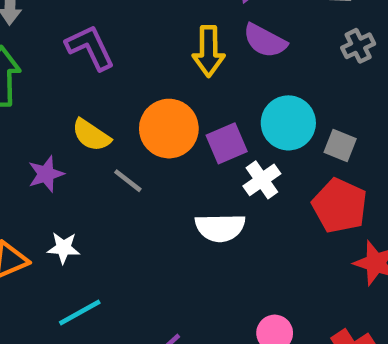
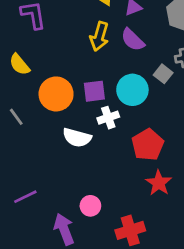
orange circle: (169, 129) -> (56, 94), moved
gray square: (340, 146) -> (163, 74), moved
gray line: (128, 181) -> (16, 117), moved

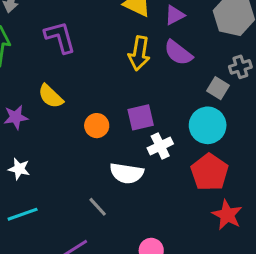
cyan circle: (132, 90) -> (208, 125), moved
orange circle: (56, 94) -> (97, 126), size x0.6
gray line: (16, 117) -> (98, 207), moved

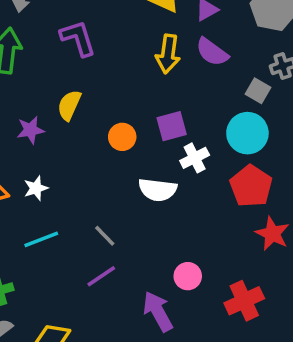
yellow semicircle: (51, 96) -> (69, 105), turned 72
white star: (19, 169) -> (36, 188), turned -30
gray line: (98, 207) -> (105, 236), moved

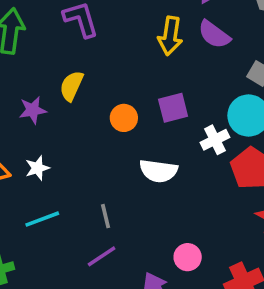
white cross: (195, 158) -> (215, 140), moved
gray line: (105, 236) -> (105, 216), turned 30

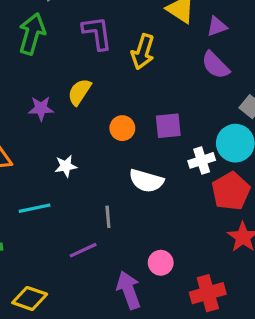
yellow arrow: (170, 36) -> (143, 52), moved
white star: (37, 168) -> (66, 166), moved
gray line: (105, 216) -> (108, 217), moved

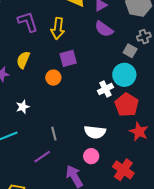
purple square: (168, 126) -> (68, 58), moved
white semicircle: (146, 181) -> (95, 132), moved
red cross: (208, 293) -> (123, 170), turned -30

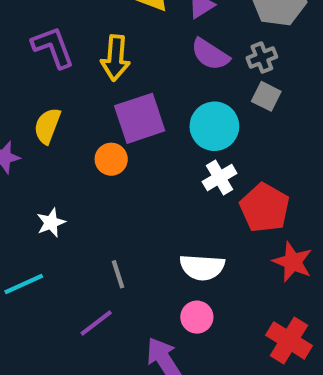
gray cross: (144, 37) -> (262, 57), moved
purple square: (68, 58) -> (140, 118), size x1.4
cyan circle: (124, 75) -> (214, 126), moved
red cross: (123, 170) -> (289, 340), moved

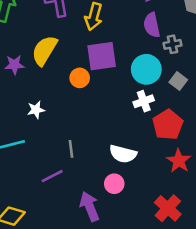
purple semicircle: (210, 54) -> (152, 25), turned 35
gray cross: (262, 57) -> (173, 44), moved
gray square: (266, 96) -> (178, 81), moved
yellow semicircle: (47, 126) -> (44, 50), size x1.4

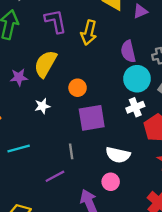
purple semicircle: (152, 25) -> (128, 51), moved
purple square: (102, 56) -> (92, 118), moved
white star: (36, 110) -> (42, 106), moved

